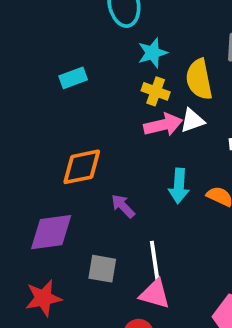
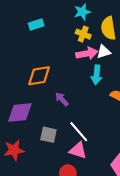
cyan arrow: (179, 186) -> (97, 75), moved
white line: (155, 261) -> (79, 132), turned -35

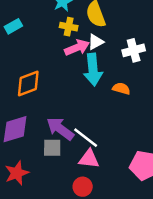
cyan arrow: (97, 75) -> (93, 70), size x1.4
purple arrow: (62, 99) -> (60, 129), moved, size x1.6

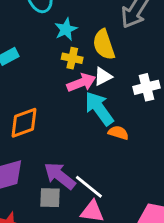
cyan arrow: (93, 70) -> (99, 108), turned 148
orange semicircle: (121, 89) -> (118, 133), moved

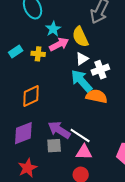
yellow cross: (72, 58) -> (38, 54), moved
pink arrow: (81, 83) -> (59, 44), moved
white cross: (147, 87) -> (100, 70), moved
orange semicircle: (118, 133) -> (97, 96), size x1.5

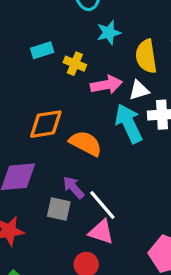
pink arrow: (59, 44) -> (106, 85), moved
orange semicircle: (97, 96) -> (86, 143), moved
purple arrow: (59, 130) -> (73, 188), size x0.7

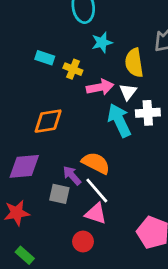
cyan rectangle: (42, 50) -> (45, 58), turned 36
white triangle: (139, 90) -> (128, 92), turned -36
orange semicircle: (86, 143) -> (96, 163), moved

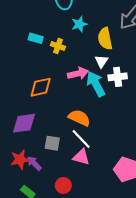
pink arrow: (100, 87) -> (78, 73), moved
purple arrow: (72, 175) -> (34, 163), moved
red circle: (83, 242) -> (63, 185), moved

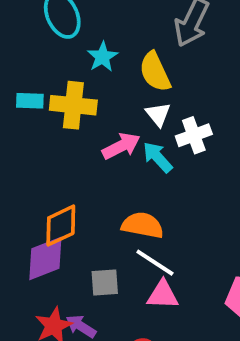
yellow cross: (58, 46) -> (73, 105), size x1.6
cyan arrow: (96, 84) -> (158, 157), size x0.7
orange diamond: (41, 87) -> (61, 226), moved

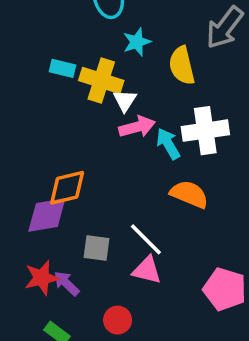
white triangle: (158, 114) -> (125, 101), moved
white cross: (194, 135) -> (205, 131), size x1.4
orange semicircle: (143, 225) -> (189, 194), moved

